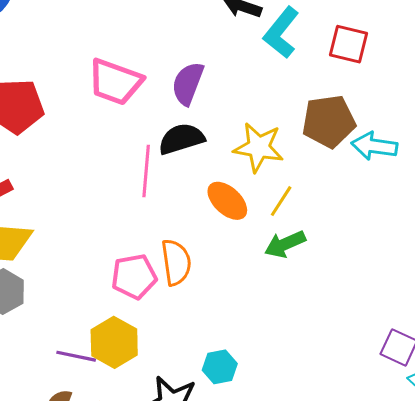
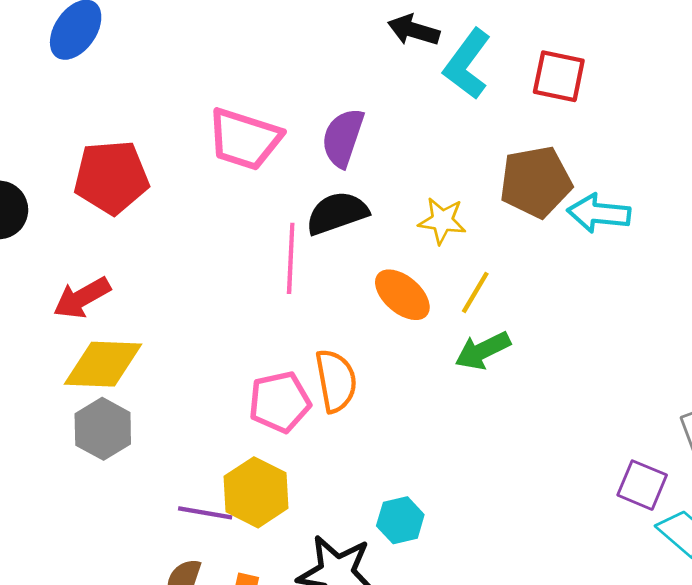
yellow star: (259, 147) -> (442, 221), size x0.7

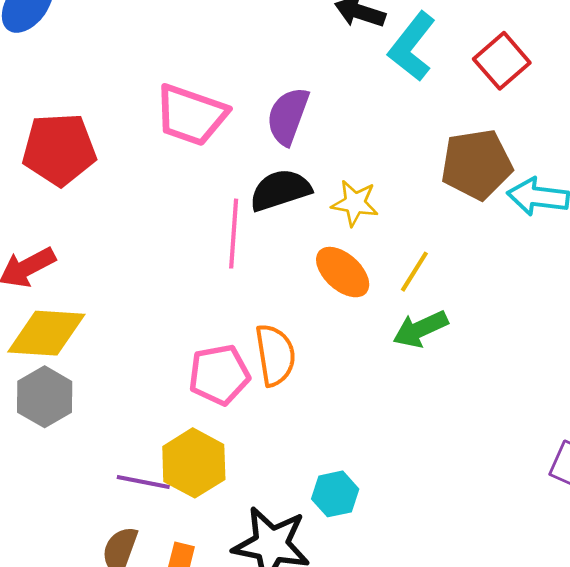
red square: (559, 76) -> (502, 61), turned 36
yellow star: (442, 221) -> (355, 203), moved

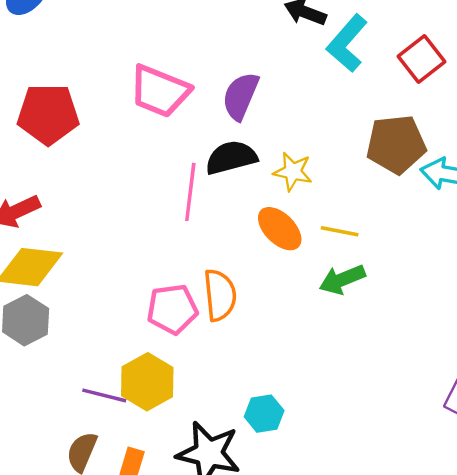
yellow line: (414, 272) -> (340, 231), turned 66

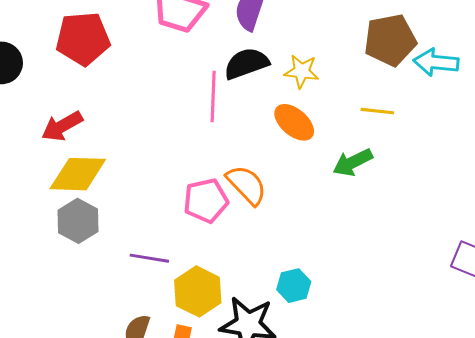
yellow line: (340, 231) -> (377, 111), moved
orange semicircle: (220, 295) -> (247, 185), turned -33
yellow hexagon: (147, 382) -> (198, 291), moved
purple line: (104, 395) -> (149, 258), moved

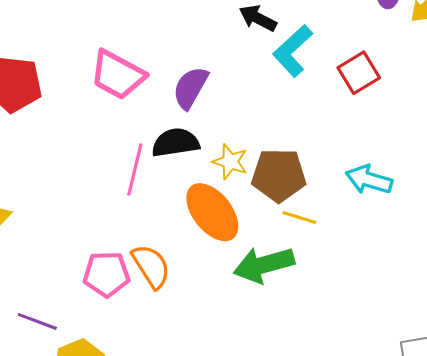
brown pentagon: (390, 40) -> (279, 175), moved
orange ellipse: (294, 122) -> (212, 212), size x1.4
green arrow: (353, 162) -> (264, 265), size x1.4

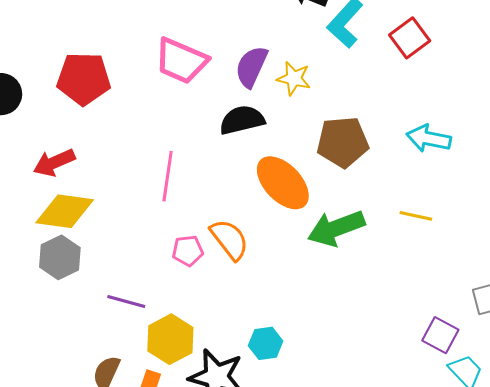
yellow star: (230, 162) -> (294, 78), moved
pink line: (135, 170) -> (168, 176), moved
yellow line: (299, 217) -> (416, 216), moved
pink pentagon: (106, 274) -> (188, 251), size x0.7

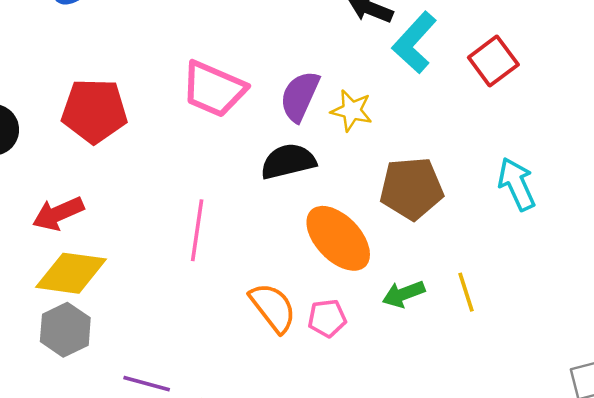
cyan arrow: (429, 138) -> (517, 184), turned 54
yellow line: (416, 216) -> (466, 292), moved, turned 60
green arrow: (336, 228) -> (404, 294), size x0.6
pink pentagon: (188, 251) -> (327, 318), moved

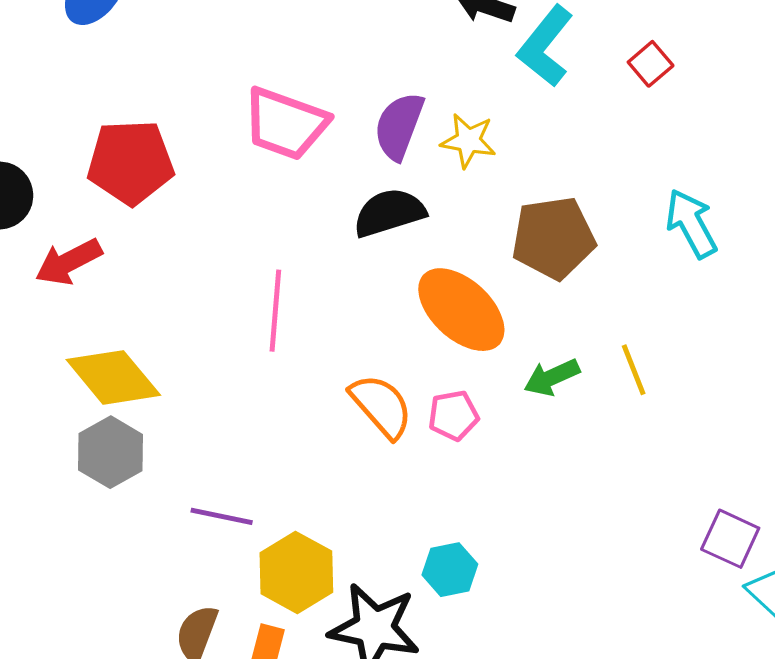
red square: (493, 61) -> (651, 64), size x0.7
red arrow: (58, 214) -> (69, 262), moved
yellow diamond: (71, 273) -> (113, 377), turned 46

